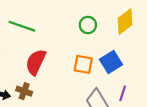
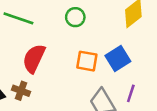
green circle: (88, 25) -> (75, 17), moved

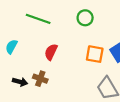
red semicircle: (34, 58) -> (51, 52), size x0.7

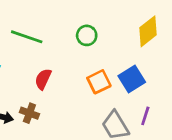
orange square: (95, 54) -> (99, 82), turned -36

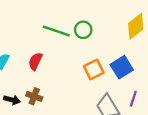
green line: (27, 37) -> (56, 31), moved
red semicircle: (43, 79) -> (35, 61), moved

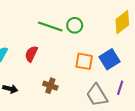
orange square: (94, 69) -> (84, 61), turned 36
brown cross: (34, 96) -> (50, 86), moved

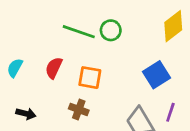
orange square: (84, 61) -> (90, 78), moved

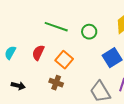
green circle: (111, 30) -> (89, 32), moved
orange square: (90, 78) -> (64, 60), turned 30

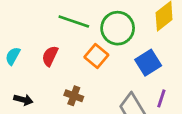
green circle: (89, 32) -> (118, 28), size x1.6
orange square: (64, 60) -> (96, 56), moved

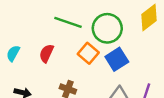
blue square: (148, 63) -> (117, 59), moved

